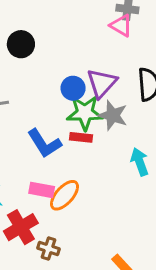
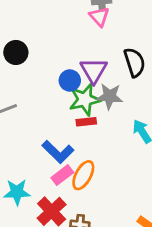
pink triangle: (121, 26) -> (99, 17), turned 30
blue L-shape: (44, 143) -> (58, 152), moved
pink rectangle: (42, 190) -> (62, 175), turned -35

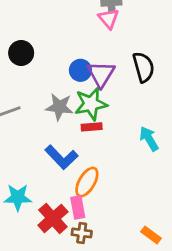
blue circle: (70, 80) -> (80, 70), moved
gray star: (110, 96) -> (59, 107), moved
pink rectangle: (62, 175) -> (78, 207), moved, turned -65

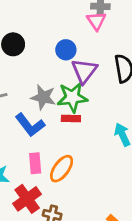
blue circle: (80, 70) -> (66, 50), moved
blue L-shape: (61, 157) -> (30, 125), moved
pink rectangle: (78, 207) -> (35, 163), moved

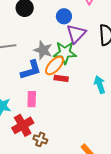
red rectangle: (71, 118) -> (61, 78), moved
blue L-shape: (30, 125) -> (31, 70), turned -75
orange ellipse: (62, 169) -> (54, 66), moved

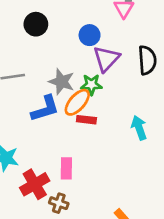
green star: (65, 53) -> (91, 85), size x0.7
pink rectangle: (32, 99) -> (66, 168), moved

